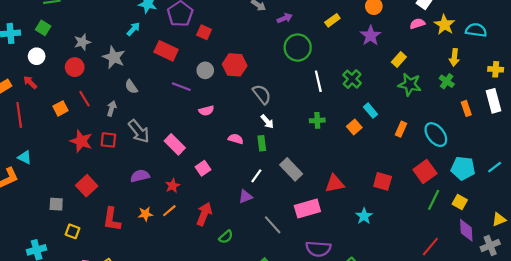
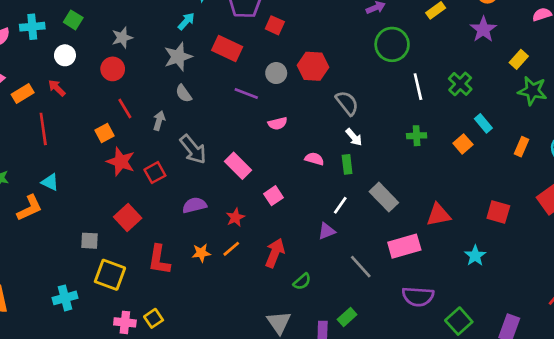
gray star: (114, 57) -> (178, 57), moved, turned 30
orange square: (61, 108) -> (104, 133), moved
red square: (108, 140) -> (155, 173), moved, turned -35
yellow square: (72, 231) -> (110, 275), size x1.6

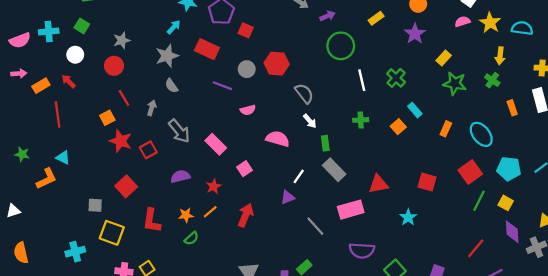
pink semicircle: (314, 159) -> (278, 139), size x1.5
green rectangle: (347, 164) -> (325, 143), moved
green semicircle: (302, 282) -> (191, 238), moved

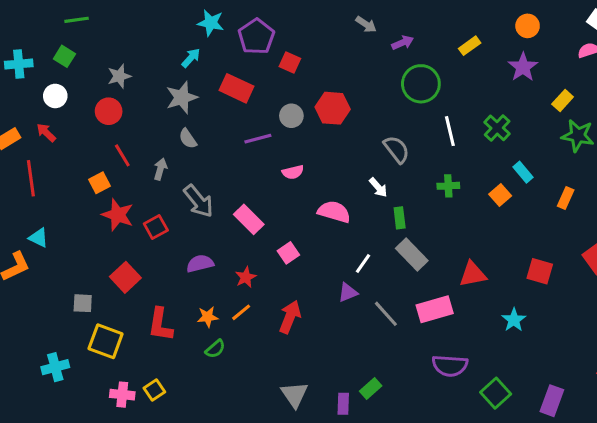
purple line: (222, 86) -> (258, 139), turned -36
gray semicircle: (304, 93) -> (397, 149), moved
gray line: (315, 226) -> (386, 314), moved

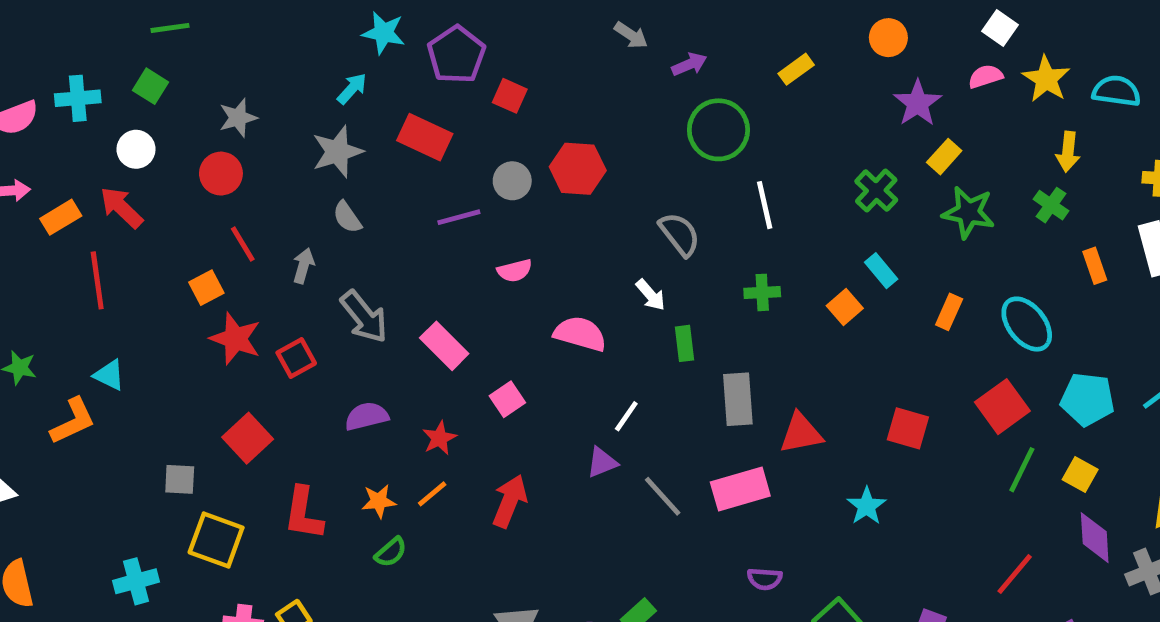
purple star: (523, 67) -> (917, 103), moved
green cross: (497, 128) -> (876, 191), moved
red arrow: (46, 133) -> (121, 208), size x1.4
gray rectangle: (412, 254) -> (738, 399), moved, turned 40
purple semicircle: (450, 366) -> (765, 579), size x0.6

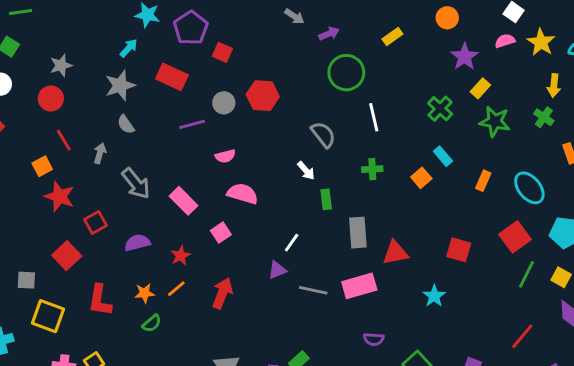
pink semicircle: (580, 334) -> (243, 194), moved
red square: (296, 358) -> (96, 222), moved
gray line: (663, 496) -> (313, 290), turned -36

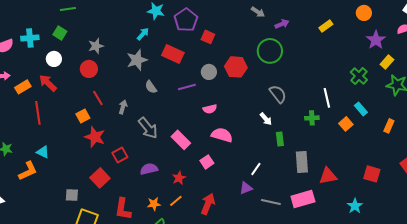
green circle: (346, 73) -> (270, 51), moved
white line: (374, 117) -> (327, 98), moved
gray semicircle: (126, 124) -> (151, 87), moved

